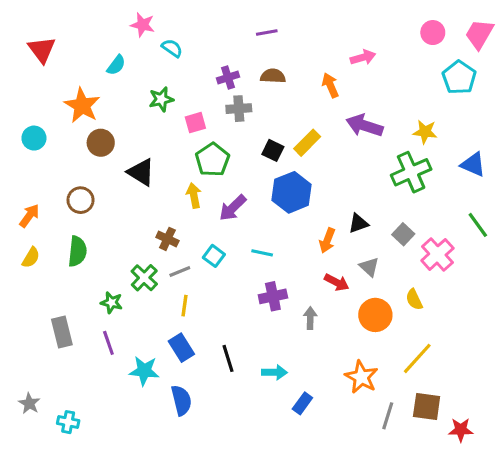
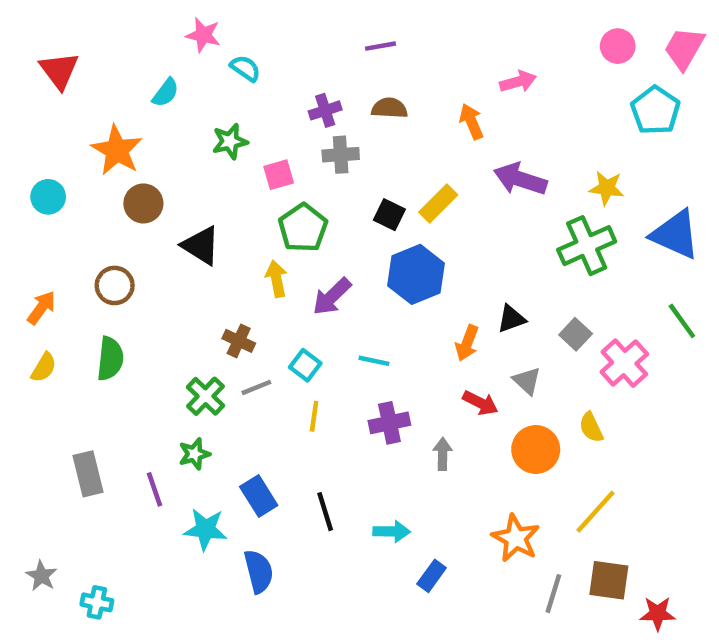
blue triangle: (473, 164) -> (675, 234), size x1.4
green star: (112, 303) -> (194, 454), moved, turned -30
yellow line: (184, 306) -> (314, 416), moved

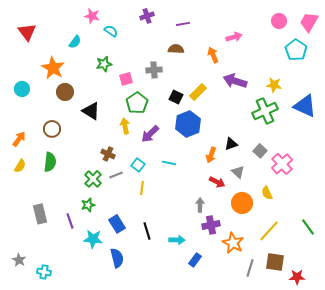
purple line: (381, 46) -> (183, 24), moved
purple cross: (325, 110) -> (147, 16), moved
green line: (682, 321) -> (308, 227), moved
purple cross: (389, 423) -> (211, 225), moved

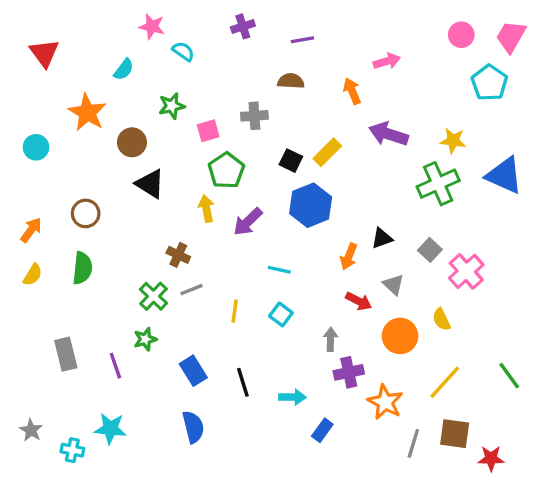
brown circle: (65, 92) -> (132, 142), moved
cyan square: (138, 165) -> (281, 314), moved
cyan star: (93, 239) -> (110, 429), moved

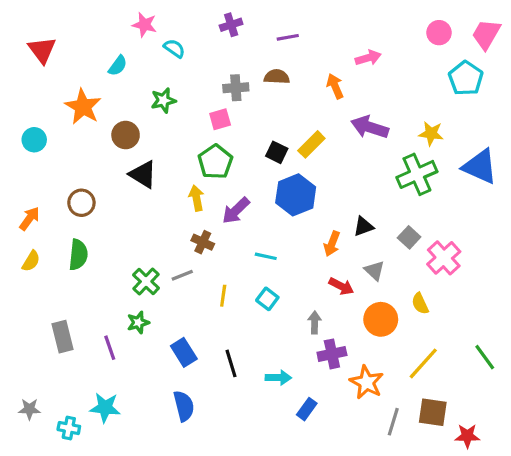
gray cross: (254, 116) -> (236, 88), moved
pink square: (208, 131) -> (220, 119), moved
brown cross: (178, 255) -> (203, 242), moved
gray star: (31, 430) -> (29, 409), turned -30

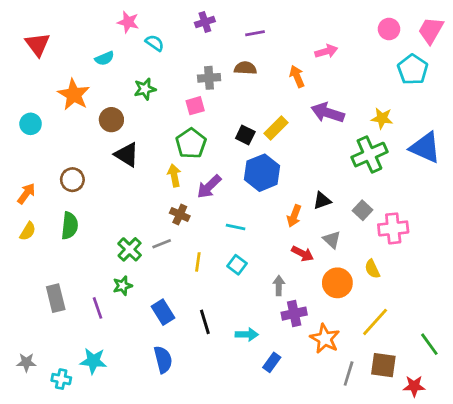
cyan semicircle: (118, 66) -> (104, 58), turned 30
pink cross: (444, 258) -> (393, 228), turned 36
green line: (485, 357) -> (429, 344), moved

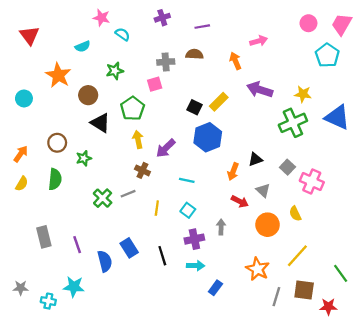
green pentagon: (191, 143) -> (132, 108), moved
pink cross: (393, 228) -> (312, 181), turned 30
green star: (123, 286) -> (84, 158), moved
purple cross: (294, 314) -> (194, 239), moved
blue semicircle: (163, 360) -> (105, 261), moved

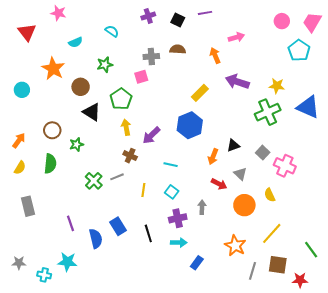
pink star: (101, 18) -> (58, 13), moved
purple line: (202, 27) -> (205, 13), moved
black square: (194, 107) -> (178, 20), moved
gray rectangle: (44, 237) -> (28, 206), moved

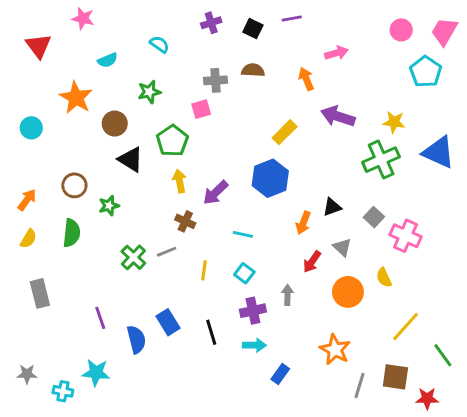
red arrow: (219, 184) -> (312, 262), turned 98
yellow line: (272, 233) -> (406, 326), moved

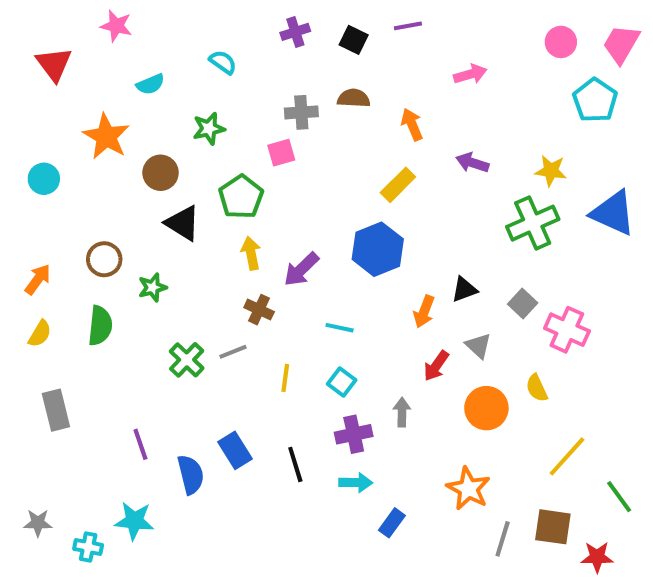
orange arrow: (306, 79) -> (412, 124), moved
purple arrow: (338, 116) -> (472, 163), size x0.7

